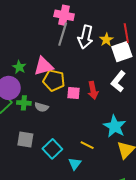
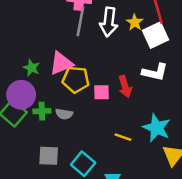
white L-shape: (118, 81) -> (155, 72), turned -110
yellow line: (87, 145) -> (123, 137), moved

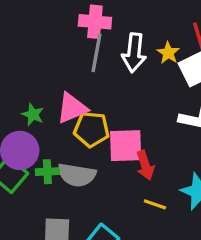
red arrow: (125, 87) -> (145, 165), moved
pink square: (101, 92) -> (126, 146), size x1.6
gray semicircle: (64, 114) -> (77, 175), size x1.6

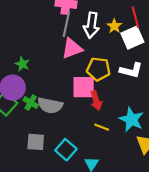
pink triangle: (72, 108) -> (72, 48), moved
yellow pentagon: (92, 129) -> (98, 69), moved
green cross: (47, 172) -> (31, 102), turned 32

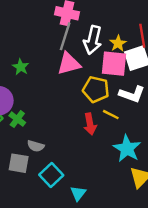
green star: (22, 64) -> (21, 67), moved
pink square: (84, 87) -> (114, 64), moved
gray semicircle: (50, 105) -> (36, 146), moved, size x0.6
yellow line: (102, 127) -> (111, 115), moved

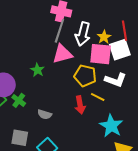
green star: (21, 67) -> (37, 70), moved
gray semicircle: (36, 146) -> (45, 114), moved

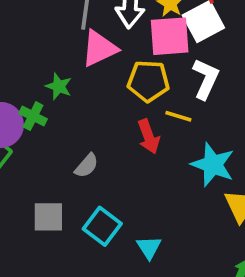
white L-shape: (116, 80) -> (206, 79), turned -75
green cross: (19, 100) -> (33, 116), moved
gray semicircle: (45, 114) -> (87, 166), turned -56

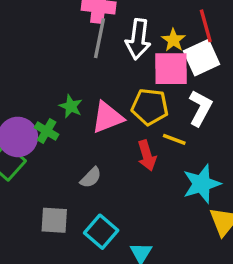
pink triangle: (99, 48) -> (107, 117), moved
cyan star: (213, 165) -> (202, 184), turned 30

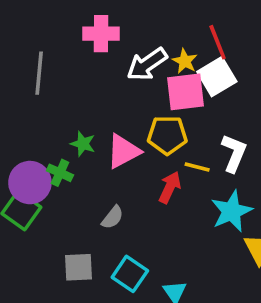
gray line: (99, 38) -> (39, 73), moved
white arrow: (138, 39) -> (147, 64), turned 54
white L-shape: (200, 108) -> (234, 153), moved
red arrow: (147, 155) -> (170, 187), turned -132

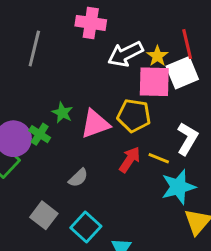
yellow line: (197, 167) -> (159, 158), moved
gray square: (79, 267) -> (44, 215), turned 32

